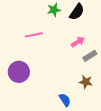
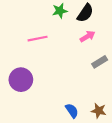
pink arrow: (78, 42) -> (87, 36), moved
brown star: (86, 82) -> (99, 111), moved

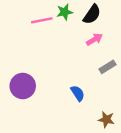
pink line: (38, 39) -> (42, 20), moved
blue semicircle: (72, 111) -> (78, 93), moved

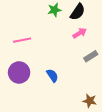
pink line: (42, 20) -> (22, 40), moved
blue semicircle: (78, 93) -> (52, 76), moved

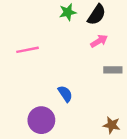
gray rectangle: (91, 56) -> (113, 70), turned 32
purple circle: (19, 72) -> (41, 120), moved

